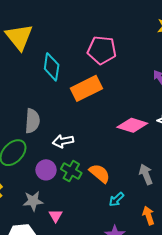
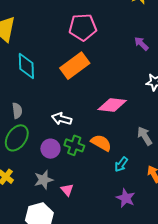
cyan diamond: (52, 67) -> (26, 66), moved
gray semicircle: (32, 121) -> (17, 111), moved, size x0.7
pink diamond: (132, 125) -> (112, 105), moved
white arrow: (63, 141) -> (62, 119), turned 36

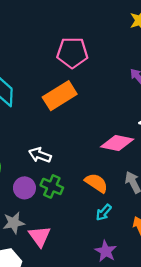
pink diamond: (112, 105) -> (117, 143), moved
orange semicircle: (101, 143) -> (96, 183), moved
pink triangle: (67, 190) -> (40, 236), size x1.5

